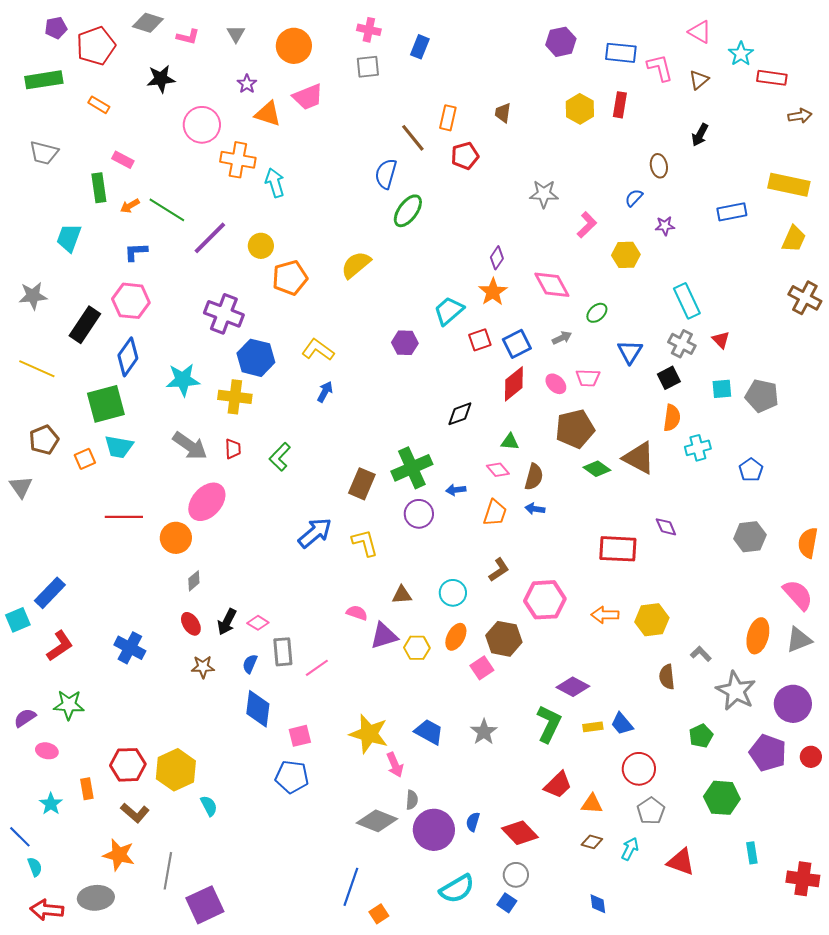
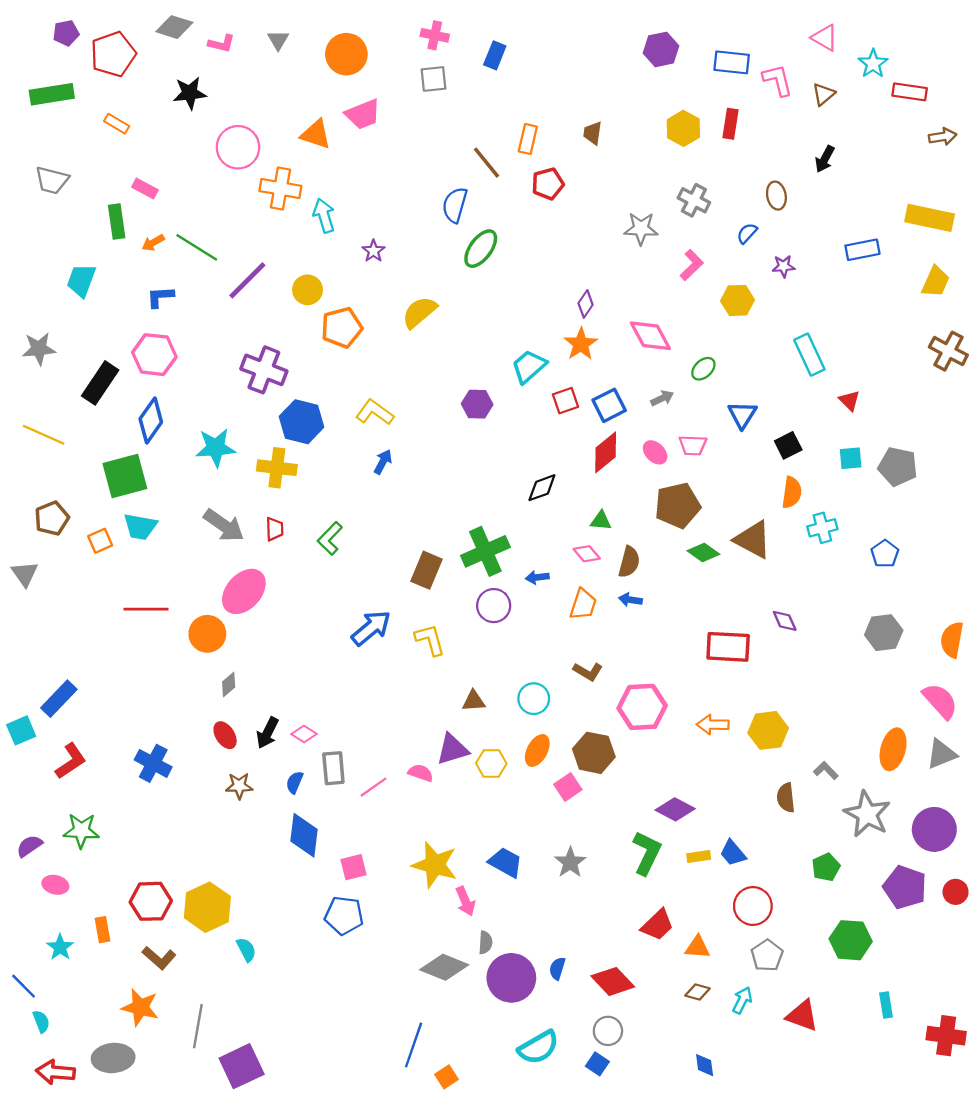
purple star: (247, 84) -> (373, 251), moved
gray cross: (682, 344) -> (694, 200), moved
brown L-shape: (499, 570) -> (588, 672), turned 65
pink semicircle: (357, 613) -> (421, 773), moved

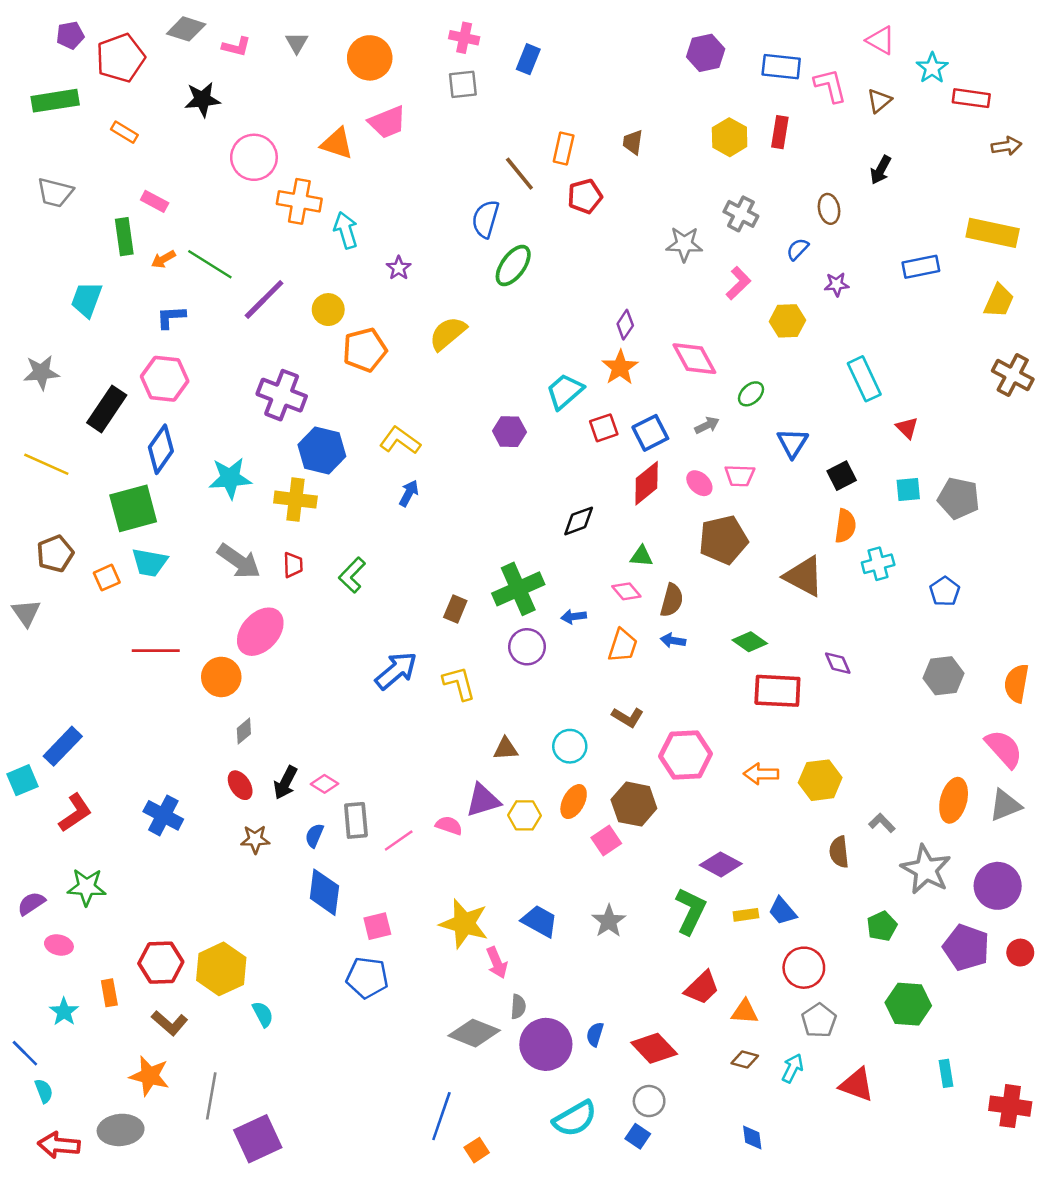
green diamond: (703, 553) -> (750, 642), moved
brown rectangle: (427, 570) -> (455, 609), size x0.7

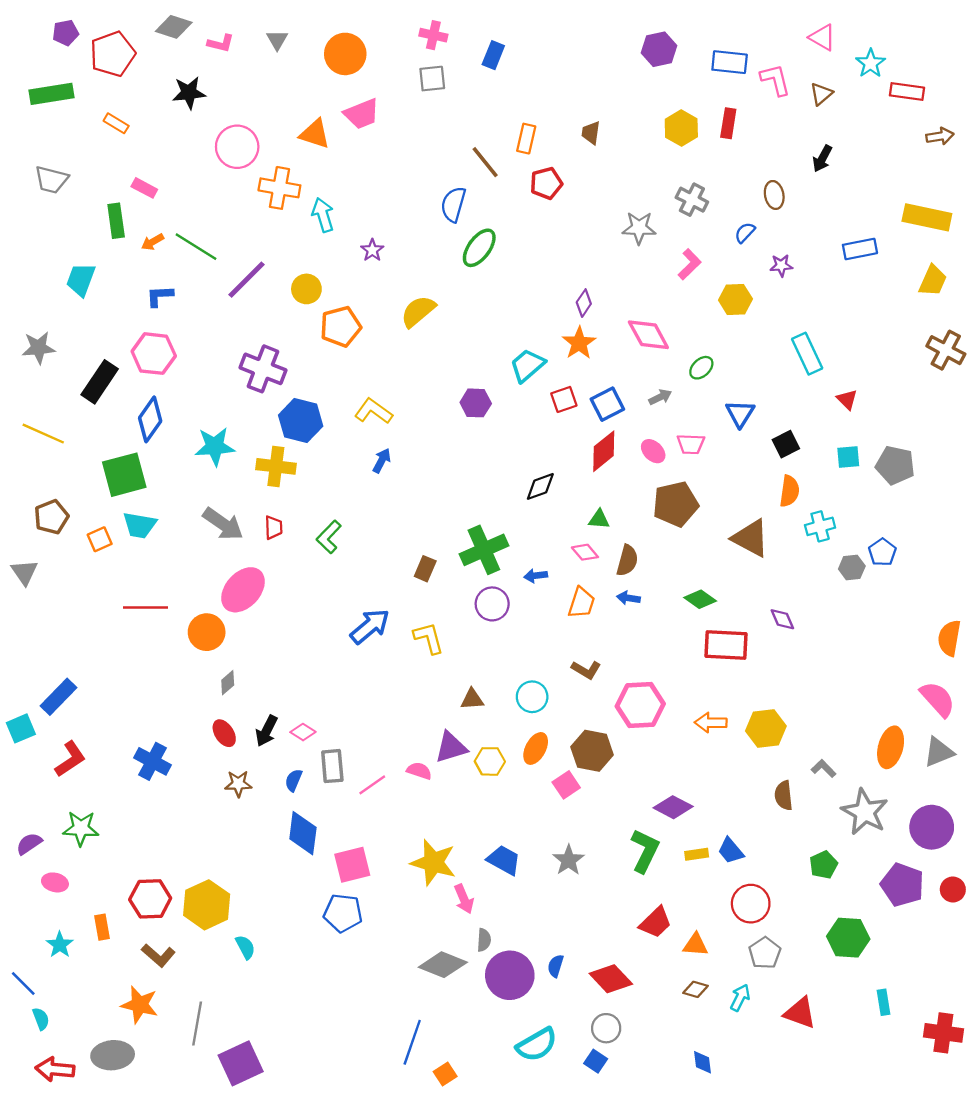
gray hexagon: (944, 676) -> (852, 567), moved, size x0.7
pink square: (377, 926) -> (352, 865), size x1.4

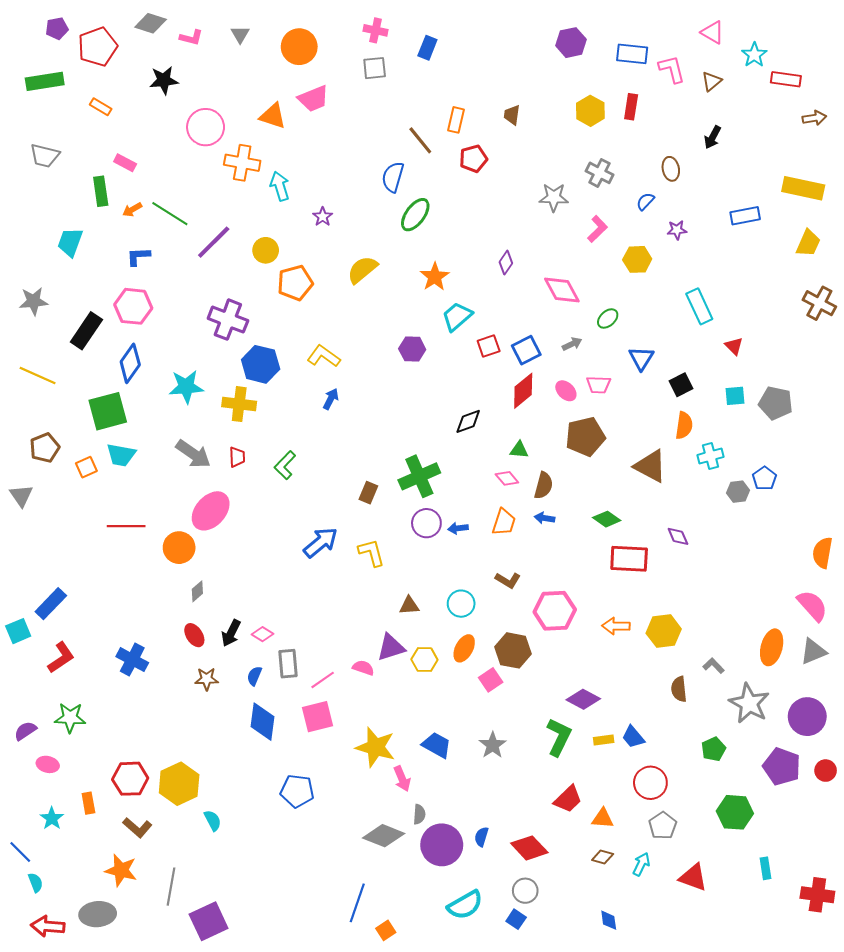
orange star: (579, 343) -> (435, 277), moved
blue arrow: (536, 576) -> (458, 528), moved
pink square: (352, 865) -> (318, 717), moved

